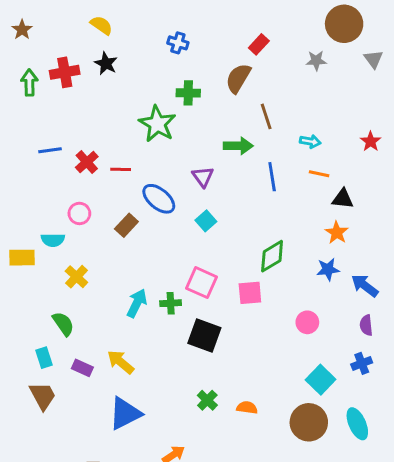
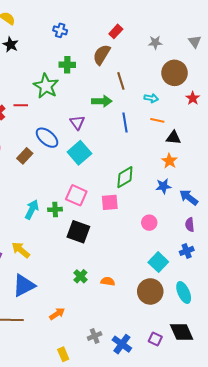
brown circle: (344, 24) -> (175, 73), moved
red line: (121, 169) -> (21, 105), moved
cyan square: (206, 221) -> (79, 153), size x1.6

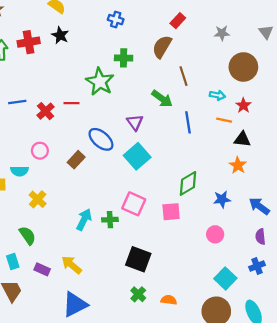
red star: (193, 98) -> (243, 105), moved
green arrow: (102, 101) -> (162, 99), turned 36
blue star: (163, 186) -> (222, 199), moved
black square: (78, 232) -> (138, 259), moved

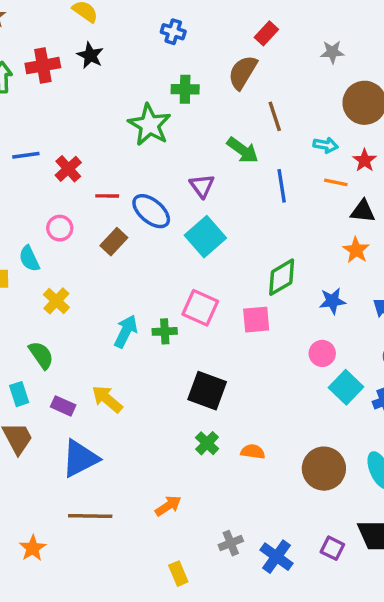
red line: (72, 103) -> (107, 196), moved
cyan semicircle: (20, 171) -> (29, 259), turned 66
cyan square: (225, 278) -> (346, 387), moved
blue triangle: (75, 304) -> (80, 458), moved

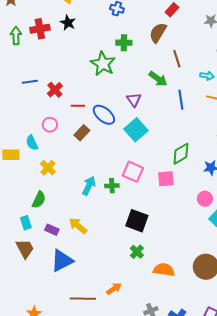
green semicircle: (41, 355) -> (39, 200), turned 60
orange semicircle: (253, 452) -> (164, 270), moved, size x1.5
brown line: (90, 516) -> (83, 299), moved

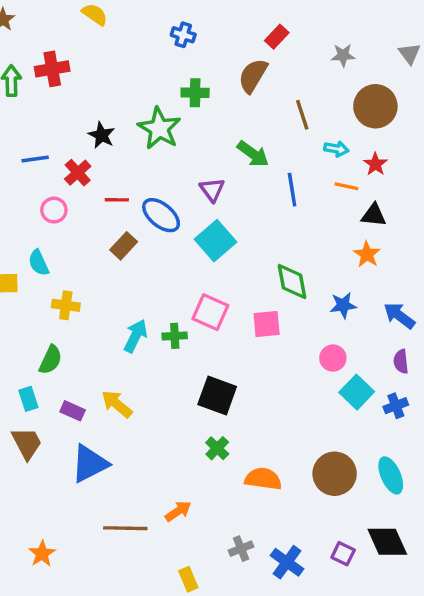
black star: (68, 23) -> (102, 135), moved
brown line: (177, 59) -> (302, 115), moved
pink circle: (50, 125) -> (54, 210), moved
green diamond: (181, 154) -> (292, 281), turned -70
yellow cross: (48, 168) -> (66, 305), turned -35

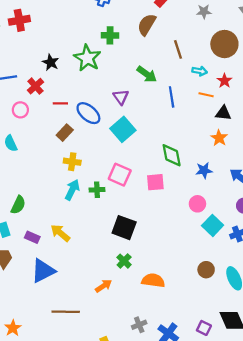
yellow cross: (66, 305) -> (72, 162), moved
brown circle: (335, 474) -> (206, 270), moved, size x0.6
orange arrow: (178, 511) -> (104, 286), moved

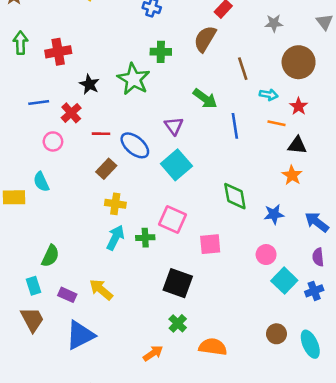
red cross: (19, 20) -> (58, 52), moved
pink square: (155, 182) -> (210, 244), moved

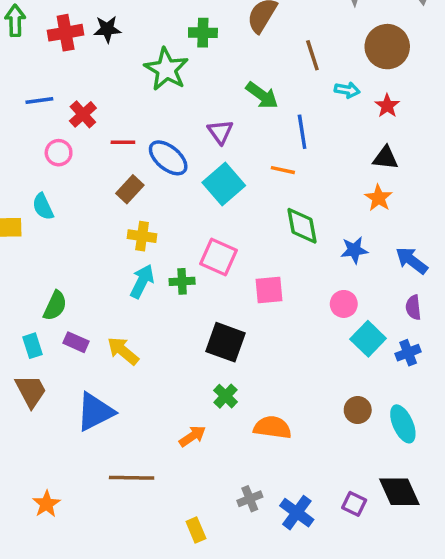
black star: (89, 84) -> (107, 29), moved, turned -30
orange line: (276, 123) -> (283, 170), moved
purple rectangle: (67, 295) -> (76, 342), moved

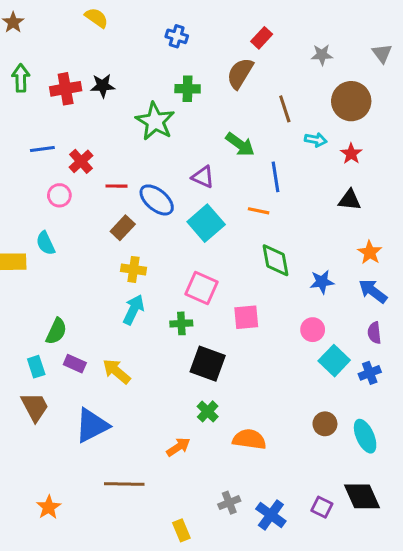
purple triangle: (220, 132) -> (203, 177), turned -30
orange star: (379, 198) -> (370, 252), moved
green cross: (182, 281) -> (181, 323), moved

